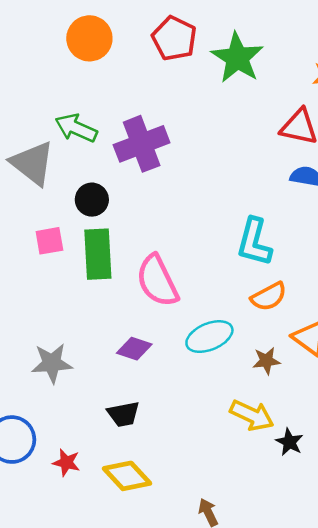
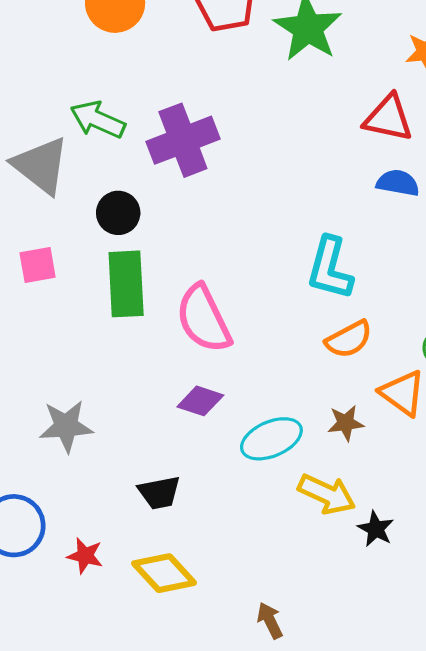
pink square: (49, 241) -> (38, 265), moved
cyan ellipse: (209, 337) -> (271, 439), moved
purple diamond: (134, 349) -> (200, 401), moved

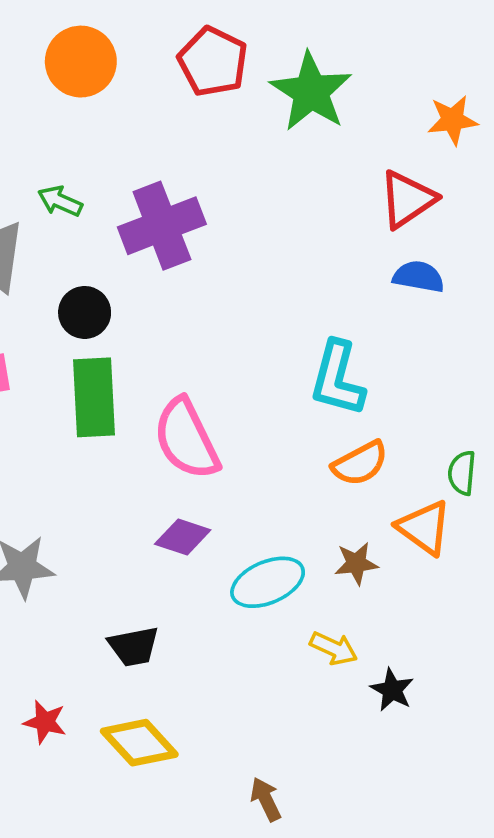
red triangle: (388, 118) -> (407, 199), turned -46
green arrow: (98, 120) -> (60, 201), size x0.7
yellow arrow: (327, 494) -> (334, 648), size x0.7

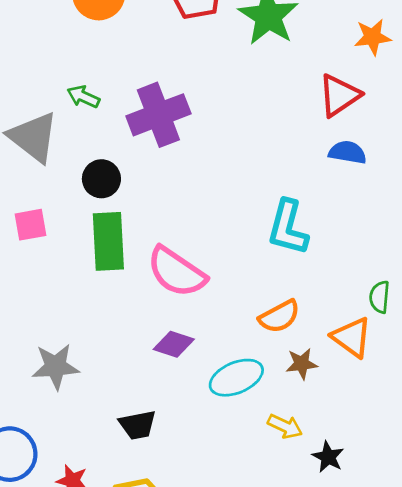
pink semicircle: (186, 439) -> (177, 272), turned -30
orange semicircle: (360, 463) -> (279, 316), moved

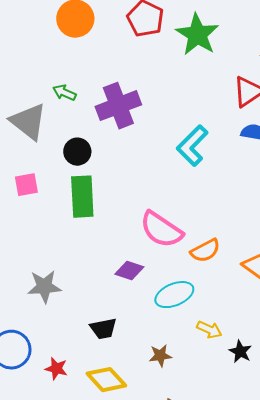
cyan L-shape: (288, 227) -> (192, 146), moved, turned 30
pink semicircle: (177, 272) -> (161, 230), moved
brown star: (302, 364) -> (160, 356), moved

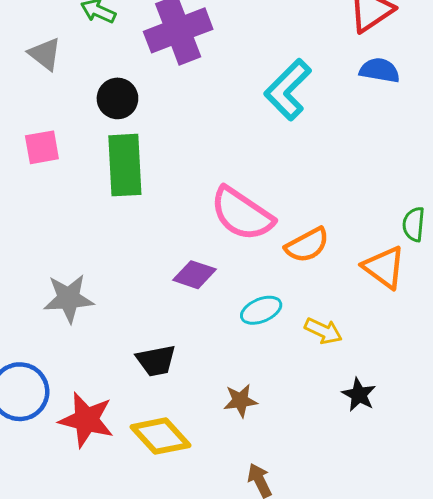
gray triangle: (28, 122) -> (45, 54), size x0.6
cyan ellipse: (174, 295) -> (261, 310), size x0.7
yellow arrow: (209, 330) -> (323, 331), moved
red star: (56, 369) -> (86, 420), size x1.6

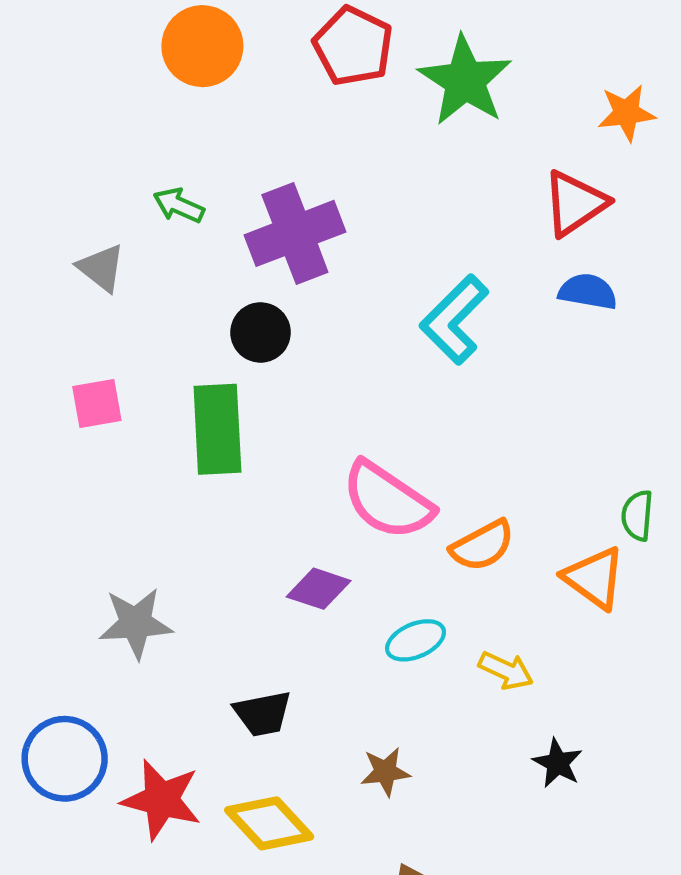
black circle: (117, 98) -> (261, 332), moved

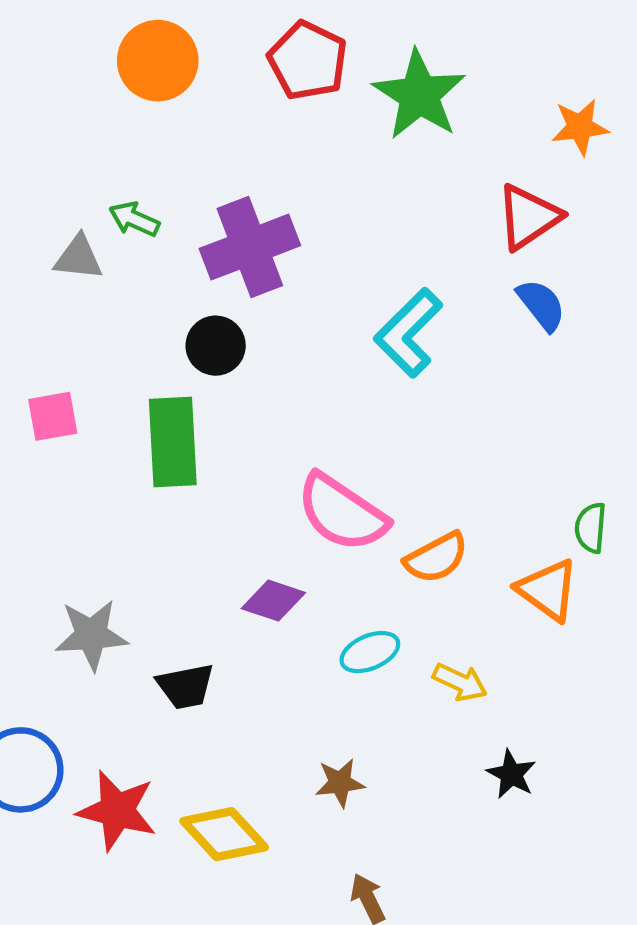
gray triangle: (101, 268) -> (78, 258), moved, turned -32
blue semicircle: (588, 292) -> (541, 305), turned 42
black trapezoid: (263, 714) -> (186, 686), moved

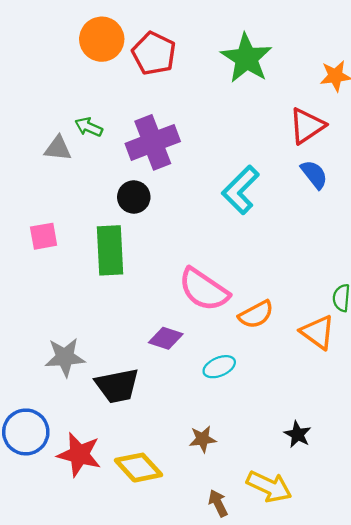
red pentagon: (308, 61) -> (154, 53), moved
yellow arrow: (460, 682) -> (269, 487), moved, size x1.5
black trapezoid: (186, 686) -> (117, 386), size x1.4

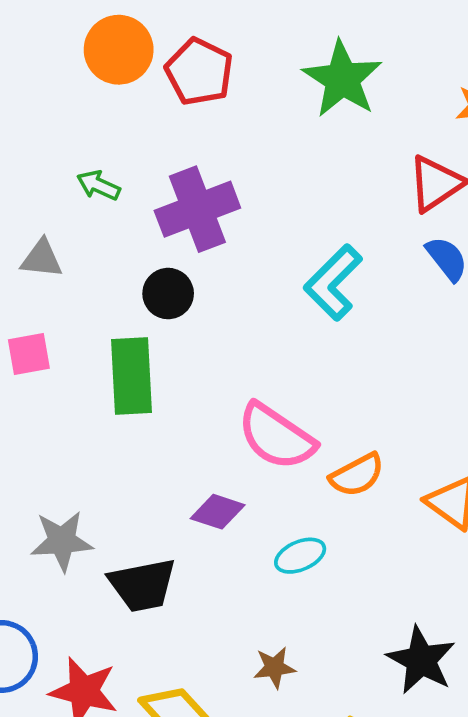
gray triangle: (58, 148) -> (42, 259), moved
black star: (298, 434) -> (421, 660), size x1.6

